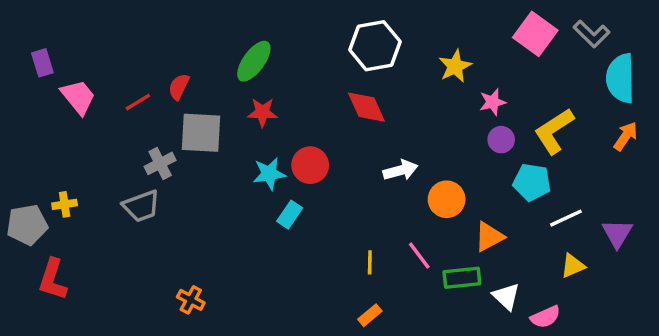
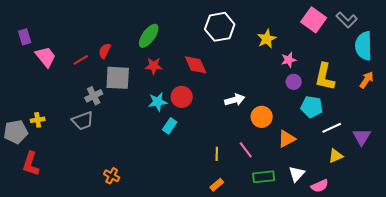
red diamond: (366, 107) -> (196, 65), moved
yellow L-shape: (554, 131) -> (325, 77), turned -44
green rectangle: (462, 278) -> (264, 177), moved
white triangle: (506, 296) -> (297, 174), turned 30

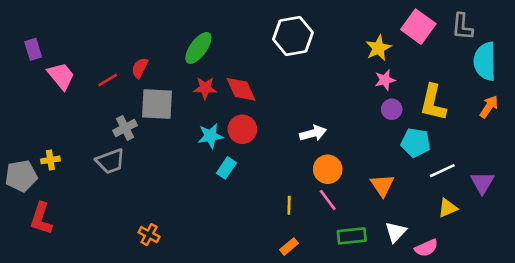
gray L-shape: (347, 20) -> (462, 27), turned 50
yellow star: (267, 39) -> (378, 48), moved
red diamond: (196, 65) -> (241, 89), moved
orange circle: (262, 117) -> (328, 169), moved
orange triangle: (287, 139) -> (382, 185), turned -36

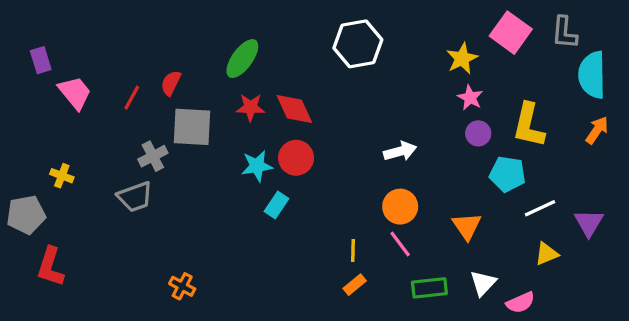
red line: (108, 80) -> (132, 98), turned -30
pink star: (385, 80) -> (470, 98), turned -30
white arrow: (313, 133) -> (400, 151), moved
yellow cross: (50, 160) -> (62, 176), moved, turned 30
orange rectangle: (289, 247) -> (355, 285), moved

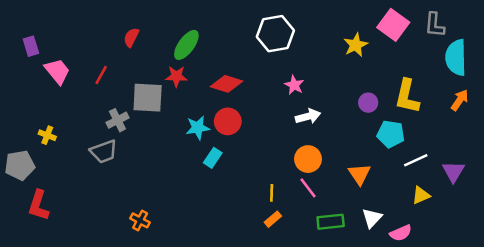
red semicircle: (171, 83) -> (131, 37), moved
pink star: (470, 98) -> (294, 85), moved
red star: (250, 107) -> (176, 76), moved
red diamond: (294, 109) -> (227, 84), turned -48

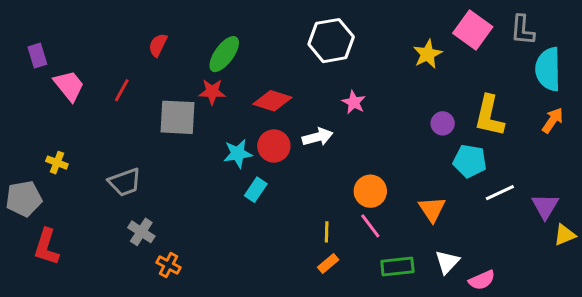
white arrow: (308, 116) -> (318, 137), moved
gray cross: (117, 120) -> (141, 232), moved, turned -30
yellow triangle: (421, 195) -> (565, 235), moved

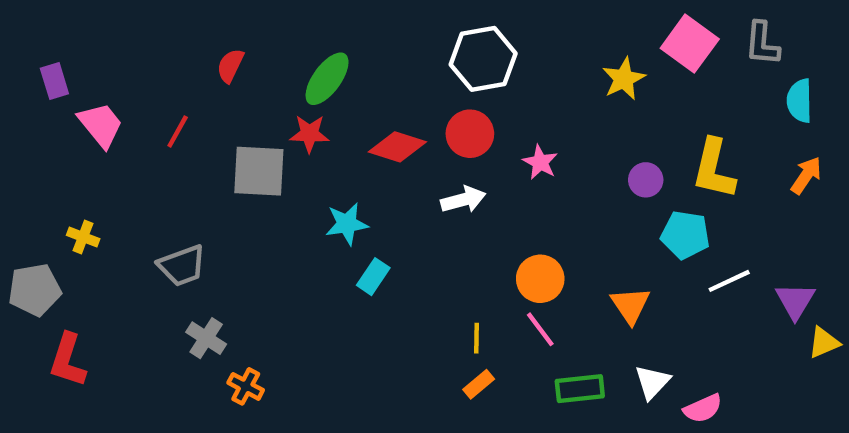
cyan semicircle: (548, 69) -> (800, 101), size x0.7
pink star: (354, 102) -> (540, 162), moved
red circle: (274, 146) -> (470, 134), moved

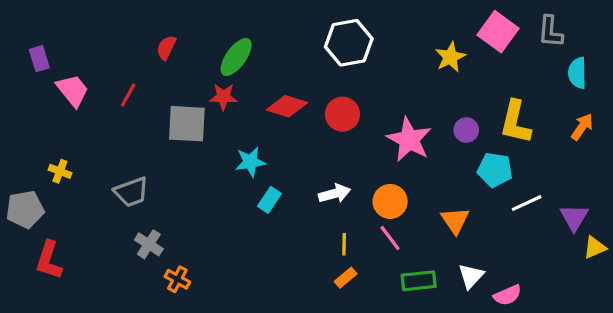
red circle: (470, 134) -> (342, 114), moved
pink star: (540, 162) -> (409, 140), moved, size x1.8
white arrow: (463, 200) -> (335, 194), moved

